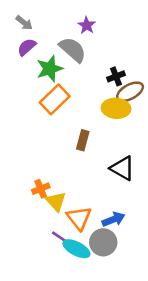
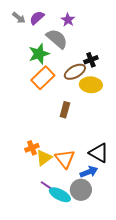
purple semicircle: (27, 47) -> (37, 18), moved
brown ellipse: (130, 92) -> (75, 72), moved
black triangle: (122, 168) -> (99, 153), moved
yellow triangle: (56, 201) -> (44, 158), turned 36
orange triangle: (79, 218) -> (65, 159), moved

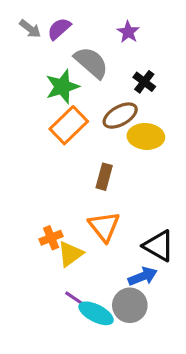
purple star: (68, 20) -> (128, 32), moved
black cross: (91, 60) -> (144, 82), moved, turned -32
orange triangle: (65, 159) -> (104, 226), moved

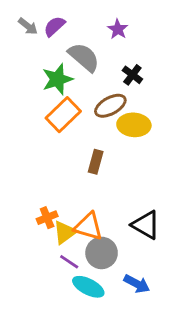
orange triangle: (104, 226) -> (88, 226), moved, turned -36
blue arrow: (143, 276) -> (137, 284), moved, turned 50
purple line: (75, 299) -> (69, 262), moved
gray circle: (130, 305) -> (102, 253), moved

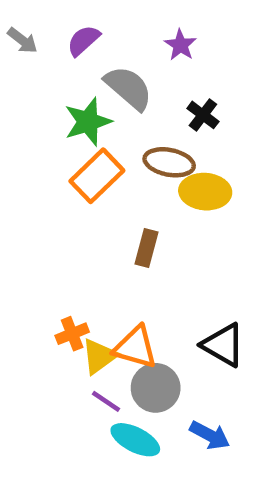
gray arrow: (28, 26) -> (23, 40), moved
brown ellipse: (110, 106) -> (169, 162), turned 40

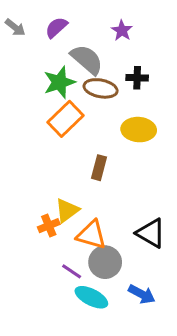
black cross: (203, 115) -> (137, 78), turned -35
brown ellipse: (169, 162) -> (101, 88), moved
yellow triangle: (99, 356) -> (67, 210), moved

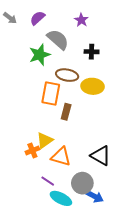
brown ellipse: (101, 88) -> (67, 75), moved
orange rectangle: (65, 119) -> (51, 93), moved, turned -35
gray circle: (105, 262) -> (82, 183), moved

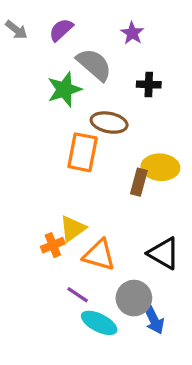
yellow ellipse: (93, 86) -> (160, 167), moved
brown rectangle: (66, 112) -> (139, 182), moved
blue arrow: (95, 196) -> (154, 320), turned 36

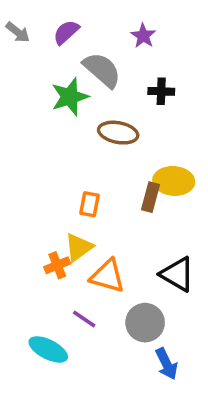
orange rectangle: (83, 152) -> (89, 204), moved, size x0.6
blue arrow: (154, 320) -> (167, 364), moved
cyan ellipse: (99, 323) -> (48, 349), moved

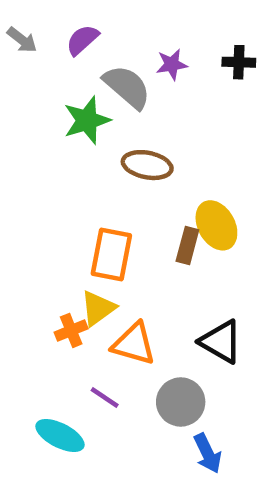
purple star: (143, 36) -> (172, 64), moved, turned 30
black cross: (161, 91) -> (239, 62), moved
yellow ellipse: (174, 181) -> (216, 225), turned 57
orange rectangle: (89, 204) -> (111, 254), size x1.6

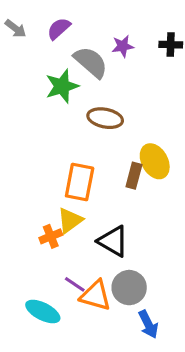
black triangle: (221, 342) -> (113, 241), moved
orange triangle: (134, 344) -> (96, 296), moved

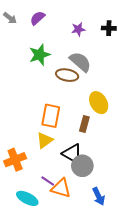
gray semicircle: (91, 62) -> (80, 62), moved
brown rectangle: (134, 176) -> (84, 124), moved
orange cross: (51, 236) -> (15, 160), moved, size x1.5
gray circle: (129, 288) -> (82, 166), moved
blue arrow: (148, 324) -> (99, 196), moved

